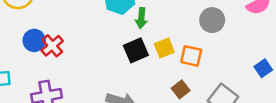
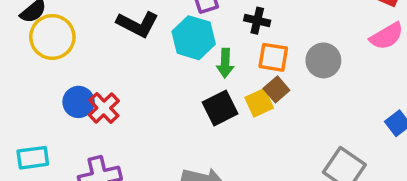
orange square: (191, 56) -> (273, 57), moved
brown square: (181, 89) -> (276, 89), moved

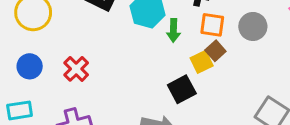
blue circle: (79, 102) -> (30, 66), moved
black square: (220, 108) -> (182, 89), moved

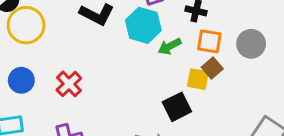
green arrow: (173, 30) -> (170, 46), turned 60
yellow square: (202, 62) -> (198, 79), turned 35

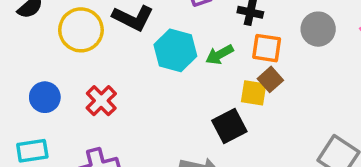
yellow circle: (26, 25) -> (81, 30), moved
cyan hexagon: (143, 25) -> (175, 50), moved
gray circle: (251, 44) -> (318, 29), moved

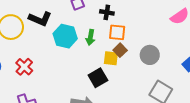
gray circle: (318, 29) -> (150, 55), moved
green arrow: (220, 55) -> (90, 37), turned -49

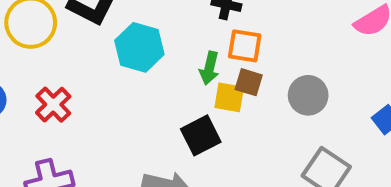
green arrow: (90, 37) -> (209, 68), moved
brown square: (120, 50) -> (249, 82), turned -32

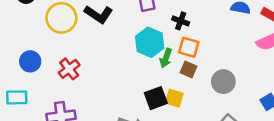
cyan hexagon: (139, 47) -> (150, 42), moved
yellow square: (229, 97) -> (174, 98), moved

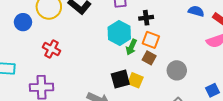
black cross: (181, 21) -> (146, 18), turned -32
blue circle: (30, 61) -> (23, 22), moved
red cross: (69, 69) -> (51, 49), turned -30

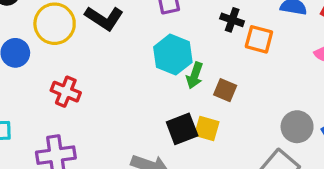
black cross: (146, 18) -> (232, 20), moved, turned 32
orange square: (151, 40) -> (259, 39), moved
gray circle: (177, 70) -> (297, 127), moved

